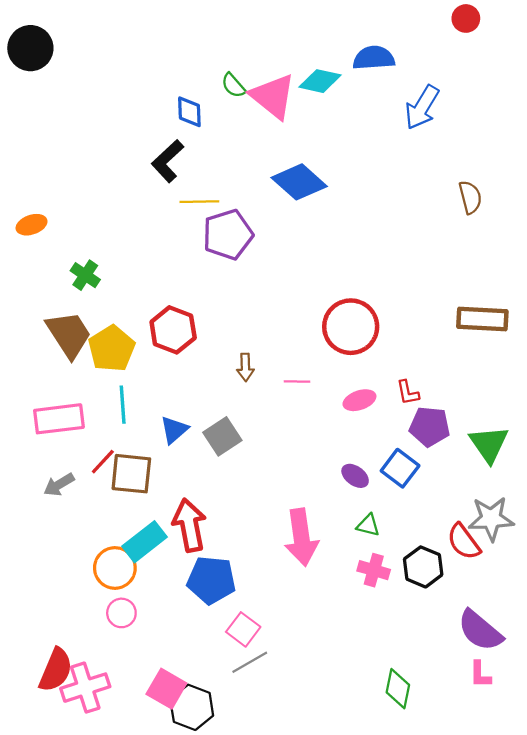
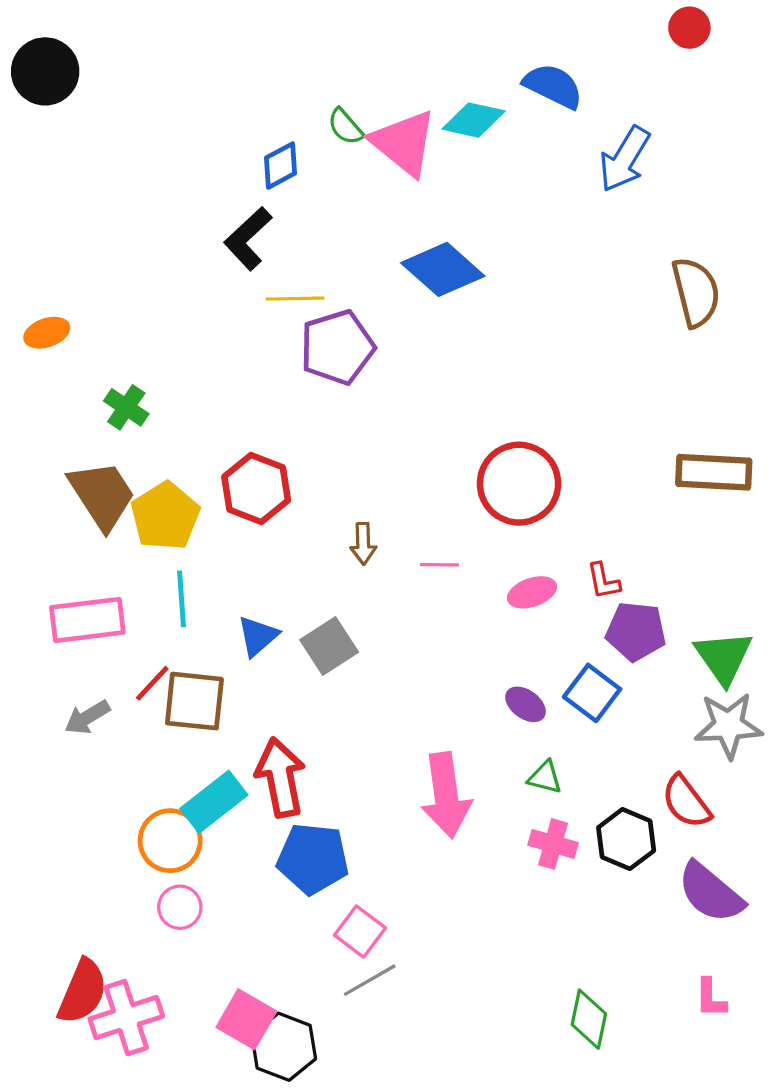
blue semicircle: (374, 58) -> (553, 86), turned 30
blue diamond: (189, 112) -> (280, 166), turned 64
brown semicircle: (470, 197) -> (696, 292), size x1.4
gray star: (491, 519) -> (728, 725), moved
purple semicircle: (480, 631) -> (711, 893), moved

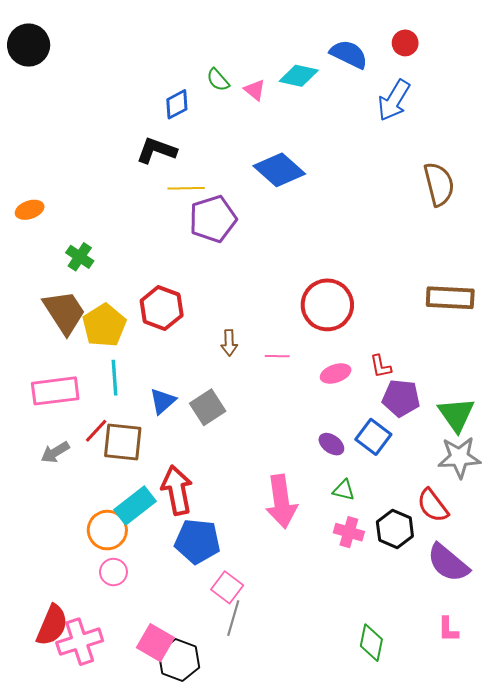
red circle: (689, 28) -> (405, 43), moved
pink triangle: (404, 143) -> (255, 90), size x0.5
black L-shape: (248, 239) -> (156, 150), turned 63
gray line: (370, 980) -> (233, 618), turned -44

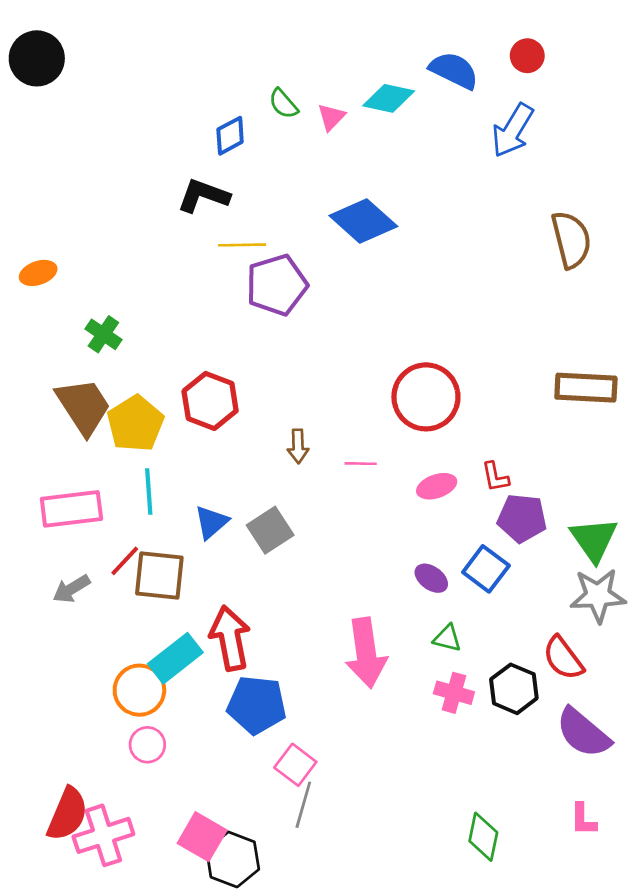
pink triangle: (255, 90) -> (331, 117), turned 35

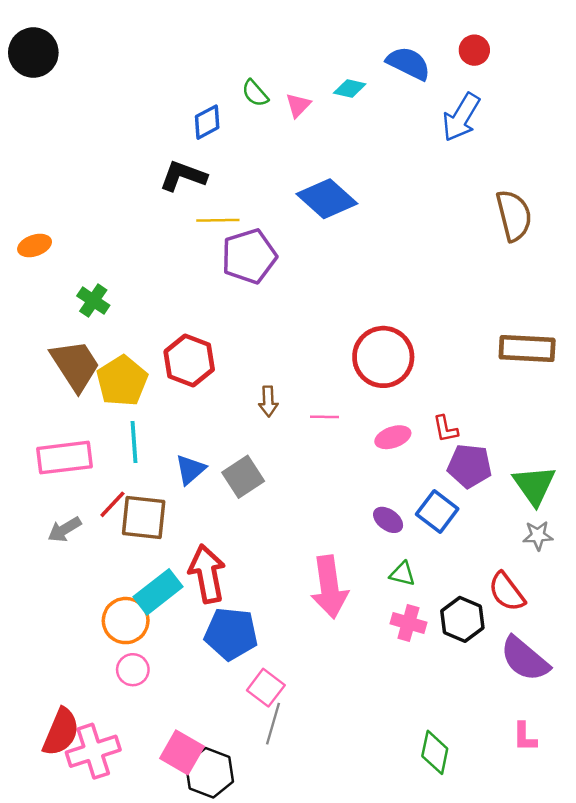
cyan diamond: (389, 98) -> (350, 88), size x0.7
gray star: (598, 596) -> (538, 535), size x0.6

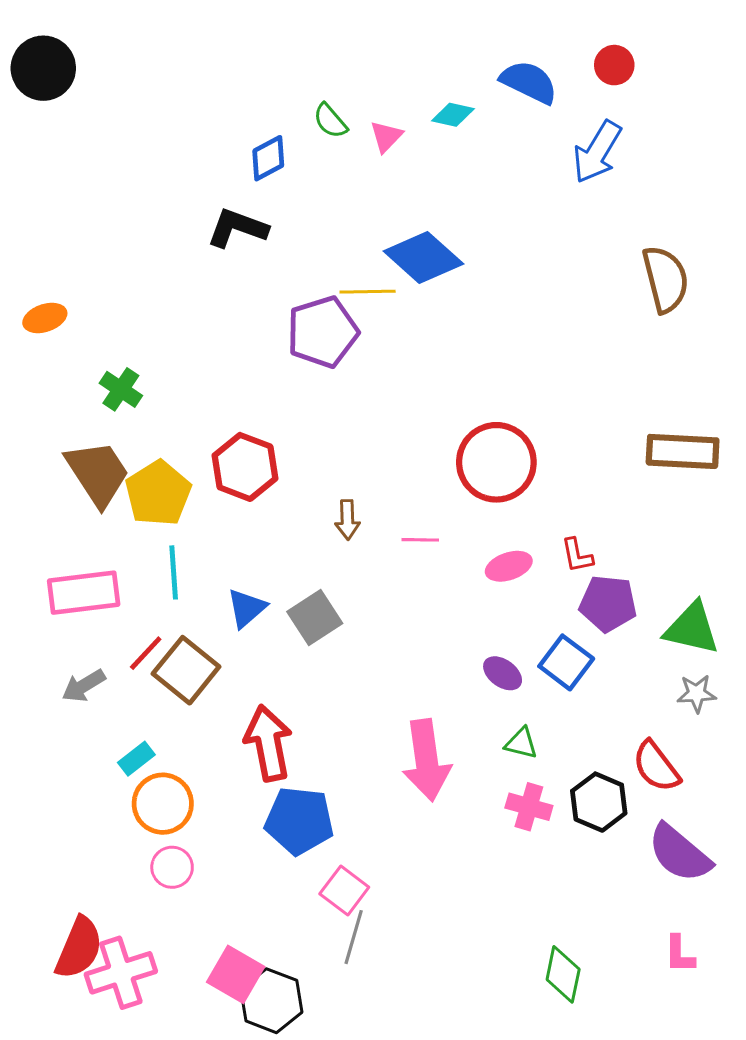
yellow line: (218, 220) -> (368, 292), moved
green triangle: (534, 485) -> (692, 628), turned -42
brown square: (144, 518) -> (186, 670), turned 33
cyan rectangle: (158, 592) -> (136, 759), moved, size x0.6

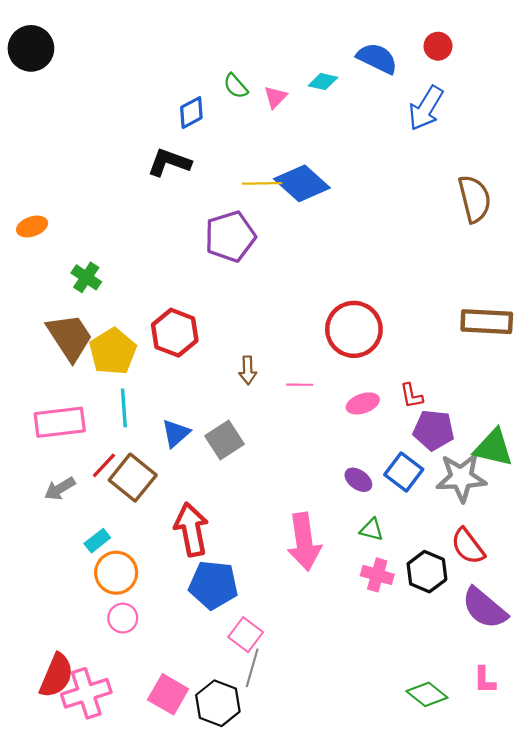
yellow line: (368, 292) -> (262, 183), moved
gray star: (697, 693) -> (461, 478), moved, size x1.8
green diamond: (563, 974) -> (427, 694), moved, turned -63
black hexagon: (271, 1001) -> (218, 703), moved

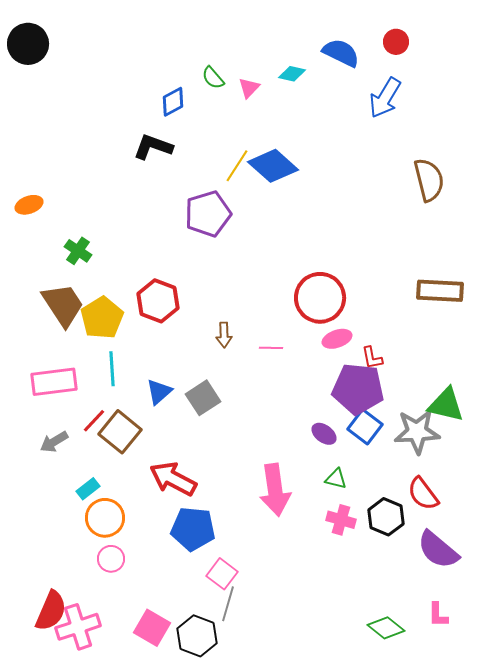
yellow line: (262, 183) -> (237, 166), turned -56
pink ellipse: (363, 403) -> (337, 339), moved
purple pentagon: (434, 430) -> (358, 389), moved, size x1.4
red arrow: (191, 530) -> (173, 479), turned -51

